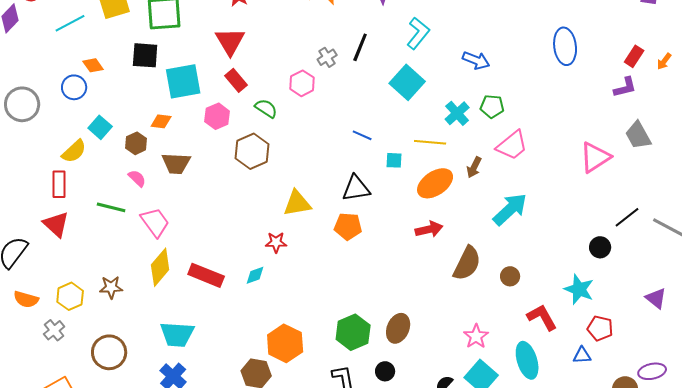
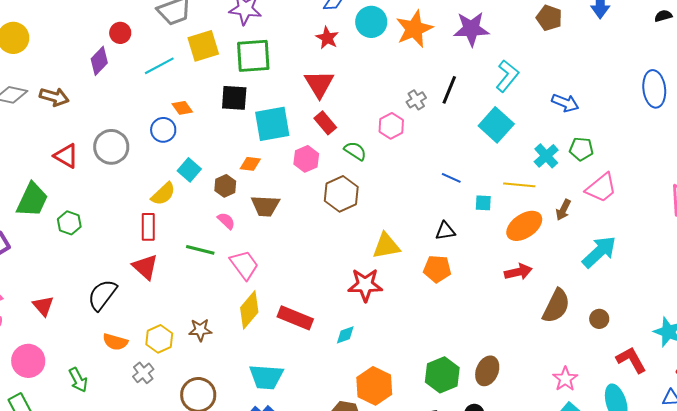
black triangle: (356, 188) -> (445, 231), size x0.7
red star: (276, 242) -> (365, 285), size x1.6
cyan diamond: (255, 275) -> (345, 335), moved

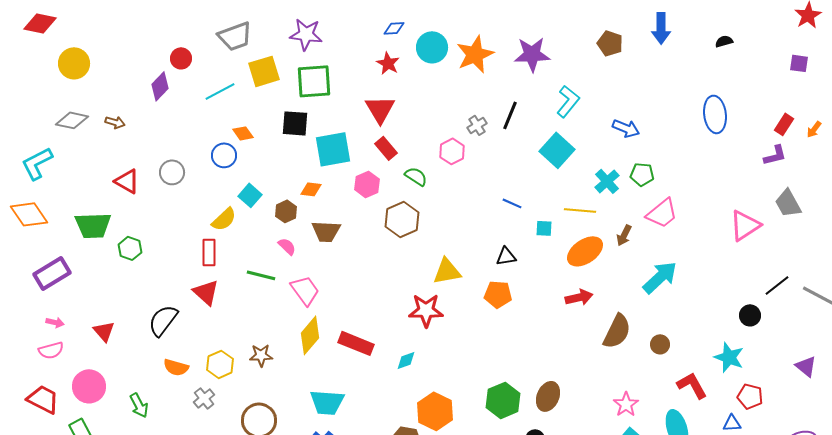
brown arrow: (54, 97) -> (115, 122), size x0.7
gray circle: (111, 147) -> (172, 172), size x0.7
green trapezoid: (32, 200) -> (93, 225), turned 63

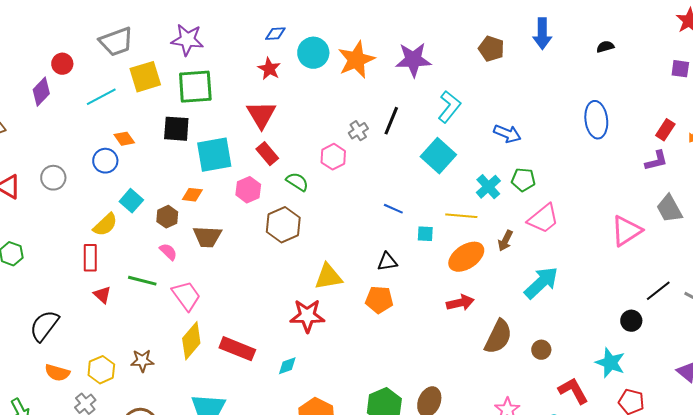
red triangle: (206, 292) -> (102, 295), moved, size x0.7

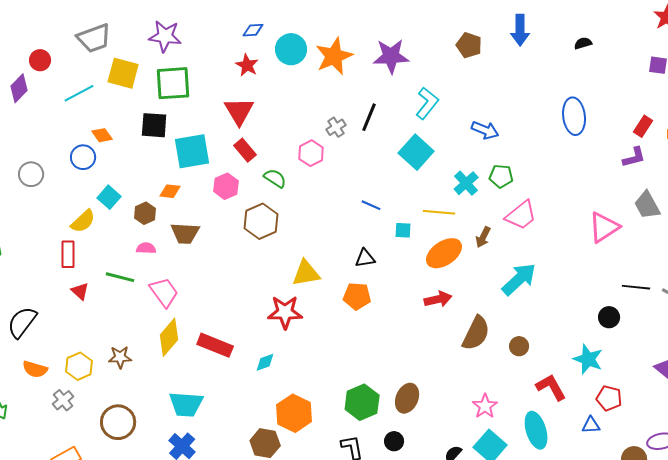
yellow square: (145, 77) -> (123, 73), turned 32
pink semicircle: (168, 252) -> (146, 248), turned -42
black line: (658, 291) -> (636, 287), turned 44

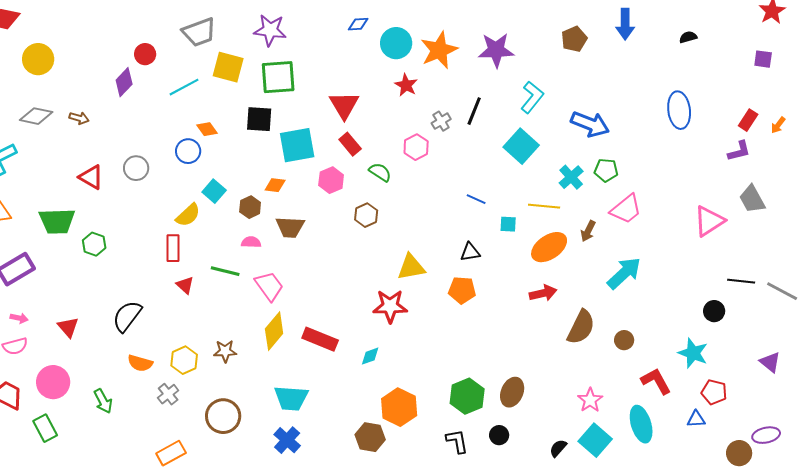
brown pentagon: (469, 45) -> (574, 39), turned 30
red star: (247, 65) -> (406, 85), moved
blue arrow: (485, 130) -> (590, 124), size x1.4
brown hexagon: (261, 221) -> (366, 215), size x0.7

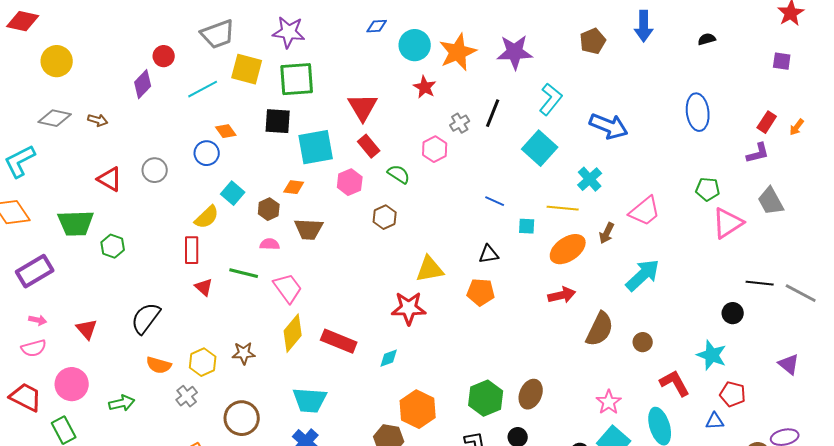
green pentagon: (606, 170) -> (708, 189), moved
green arrow: (103, 401) -> (122, 403), turned -75

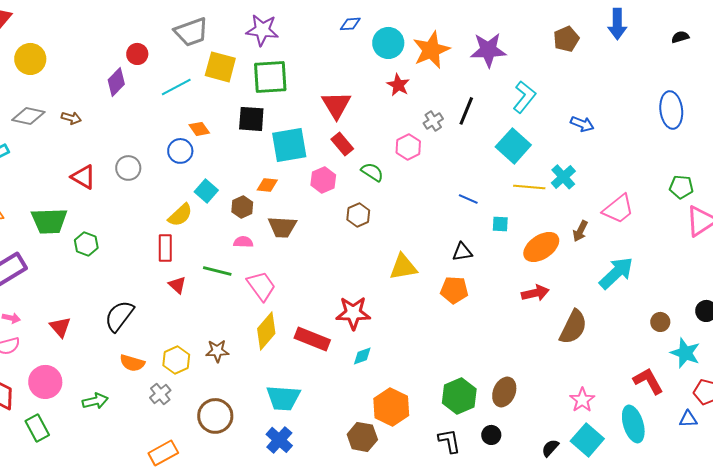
blue arrow: (609, 126) -> (582, 124), size x0.6
yellow line: (563, 208) -> (529, 187), moved
red star: (409, 308) -> (353, 313), moved
brown circle: (643, 342) -> (660, 322), moved

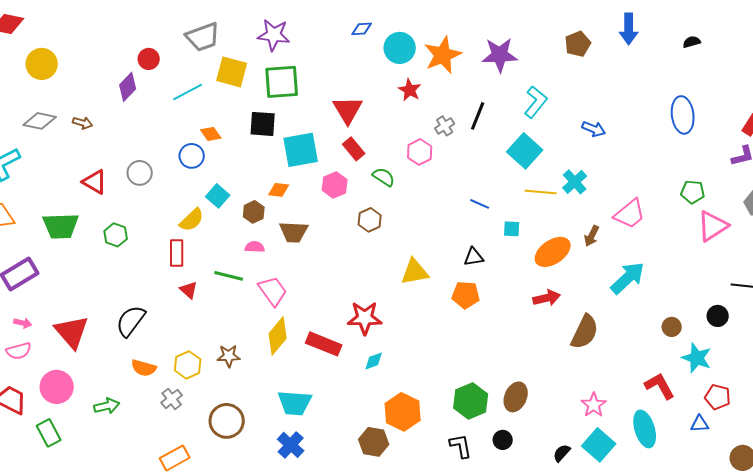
green hexagon: (86, 244) -> (116, 235), moved
red triangle: (60, 327) -> (72, 332), size x1.6

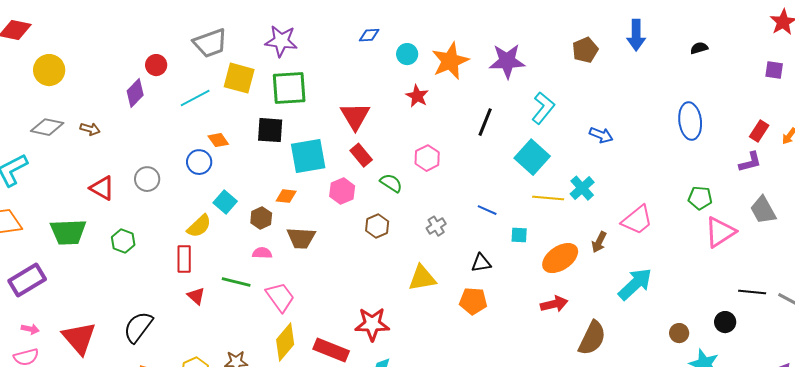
cyan circle: (400, 48) -> (407, 54), size x0.7
gray cross: (445, 126) -> (436, 226), moved

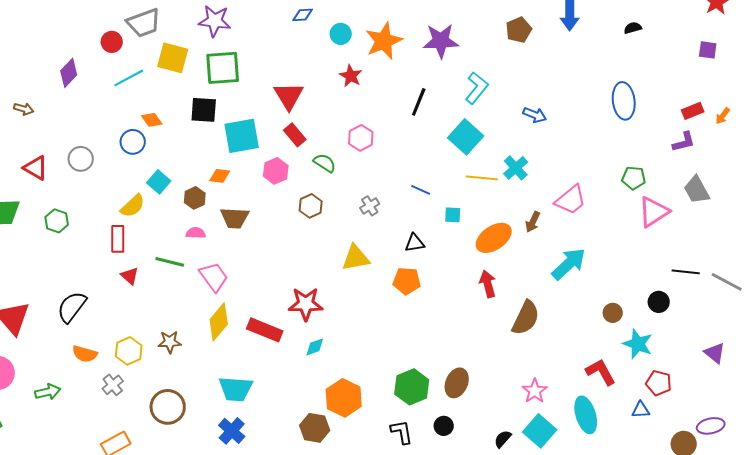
red circle: (156, 65) -> (112, 42), moved
red rectangle: (759, 131) -> (693, 111), turned 35
red arrow: (554, 304) -> (488, 284), turned -92

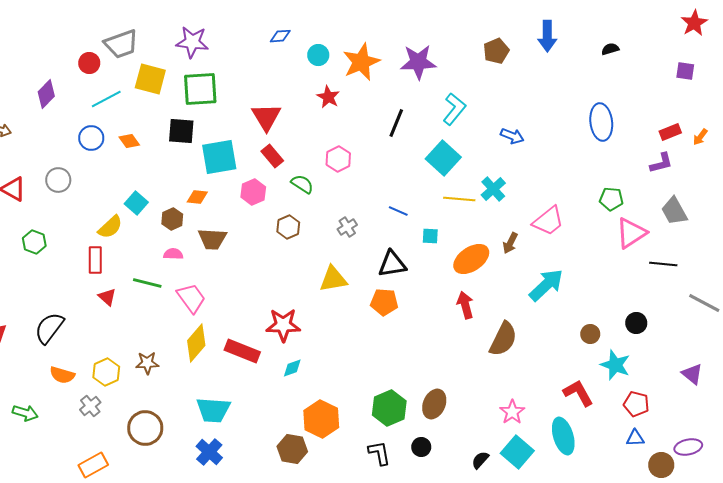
blue circle: (133, 142) -> (91, 138), moved
black triangle: (415, 243) -> (392, 264), size x1.4
black line: (686, 272) -> (663, 264), moved
green arrow: (48, 392) -> (25, 413), turned 30
blue triangle: (641, 410) -> (635, 438), moved

